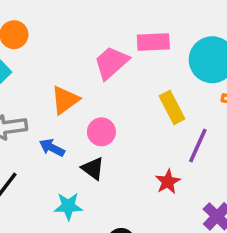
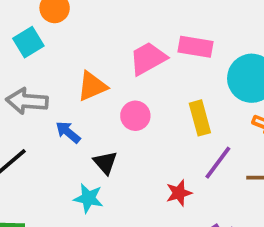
pink circle: (101, 132) -> (135, 116), moved
cyan star: (68, 206) -> (88, 198), moved

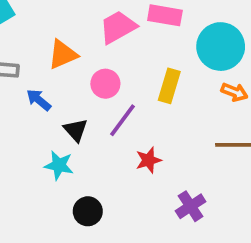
yellow rectangle: (200, 118) -> (169, 86), turned 32
purple line: (218, 163) -> (122, 120), moved

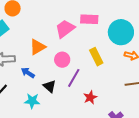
yellow rectangle: (169, 86) -> (96, 57), turned -36
cyan star: (59, 165) -> (32, 101), moved

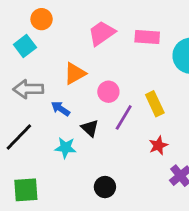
pink trapezoid: (65, 29) -> (102, 33), moved
yellow rectangle: (96, 57) -> (155, 104), moved
red star: (90, 97) -> (158, 145), moved

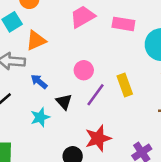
orange triangle: (75, 73) -> (36, 40), moved
red star: (158, 145) -> (98, 138), moved, size x1.5
cyan star: (65, 148) -> (40, 117), turned -30

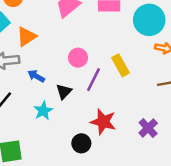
black triangle: (64, 102) -> (64, 92), turned 35
red star: (98, 138) -> (103, 122), turned -30

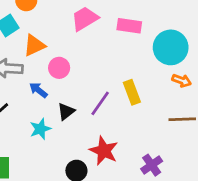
pink circle: (78, 58) -> (59, 68), moved

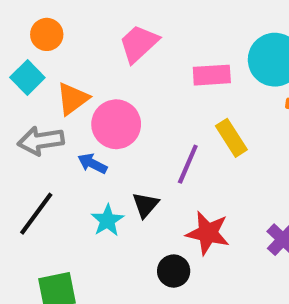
pink rectangle: (129, 26) -> (212, 75), moved
pink circle: (59, 68) -> (116, 124), size x1.5
black triangle: (66, 111) -> (145, 205), moved

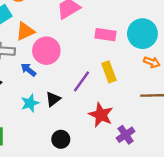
red star: (208, 233) -> (101, 115), moved

